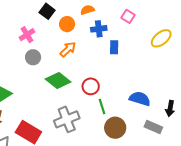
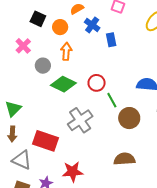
blue cross: (99, 29) -> (92, 25), turned -35
orange arrow: (68, 49) -> (66, 51), turned -30
gray circle: (33, 57) -> (43, 66), moved

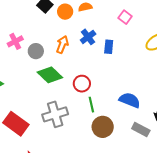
blue cross: (92, 25) -> (88, 37), moved
orange circle: (60, 27) -> (65, 12), moved
pink cross: (23, 46) -> (15, 41), moved

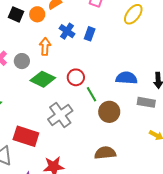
blue rectangle: (109, 47) -> (90, 34), turned 32

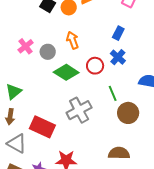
blue cross: (67, 31) -> (118, 57), moved
orange arrow: (45, 46) -> (72, 40), turned -30
red circle: (76, 77) -> (95, 66), moved

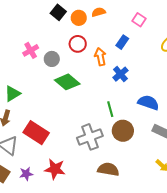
blue rectangle: (118, 33) -> (122, 42), moved
orange arrow: (72, 40) -> (100, 57), moved
red circle: (95, 66) -> (78, 44), moved
gray cross: (79, 110) -> (90, 137), moved

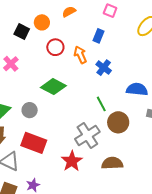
black square: (58, 12) -> (22, 31), moved
orange circle: (79, 18) -> (42, 22), moved
gray circle: (52, 59) -> (30, 110), moved
red star: (55, 169) -> (72, 161), moved, turned -30

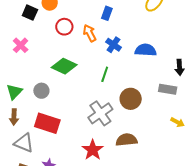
blue semicircle: (137, 89) -> (146, 50), moved
green line: (101, 104) -> (105, 74), moved, turned 49
red star: (72, 161) -> (93, 150), moved

